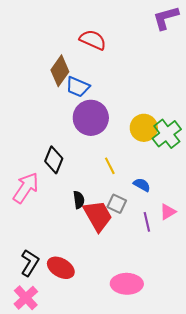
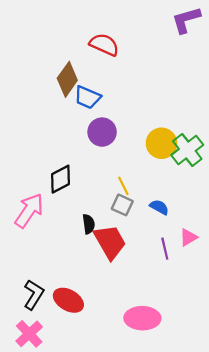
purple circle: (91, 118) -> (102, 132), size x0.7
black diamond: (54, 160) -> (61, 179), turned 40
gray square: (117, 204) -> (122, 205), moved

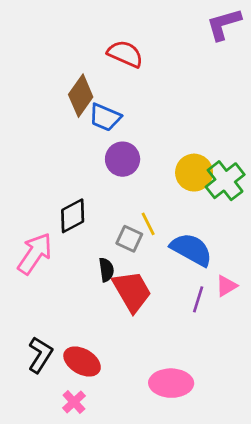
gray square: (122, 205) -> (129, 239), moved
blue semicircle: (159, 207) -> (191, 249), size x1.8
purple line: (165, 249) -> (198, 299), turned 30
pink cross: (29, 334) -> (74, 402), moved, size x0.7

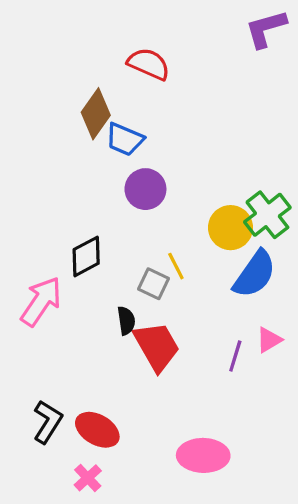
yellow circle: (194, 173) -> (231, 228), moved
blue semicircle: (191, 249) -> (255, 274), moved, turned 96

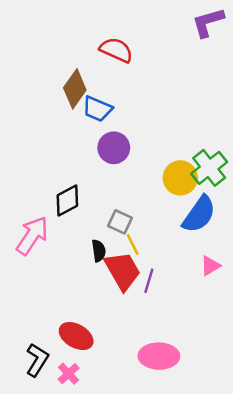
yellow line: (176, 266) -> (133, 244), moved
purple line: (235, 356) -> (149, 281), moved
black L-shape: (48, 422) -> (37, 360), moved

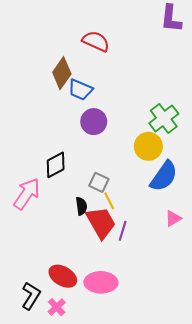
purple L-shape: (208, 22) -> (171, 19), turned -68
green cross: (209, 168) -> (164, 119), moved
pink ellipse: (159, 356) -> (101, 282), moved

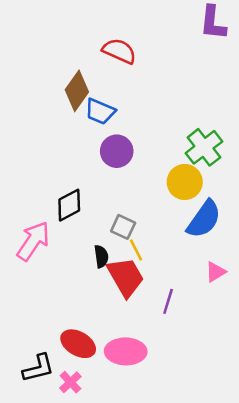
purple line: (123, 231) -> (168, 301), moved
black L-shape: (31, 296) -> (38, 368), turned 44

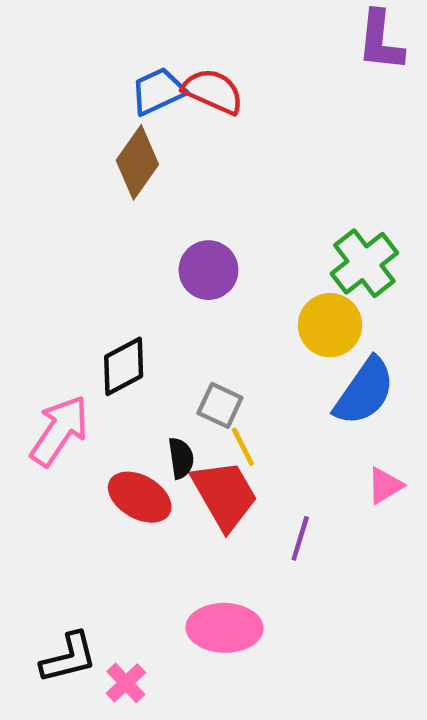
blue trapezoid: (100, 111) -> (158, 91), moved, turned 132
red ellipse: (78, 344) -> (140, 497), moved

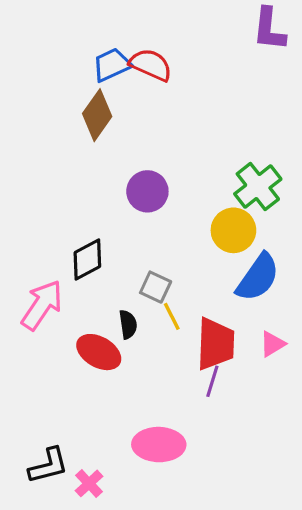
red trapezoid: (225, 495) -> (216, 344), moved, turned 32

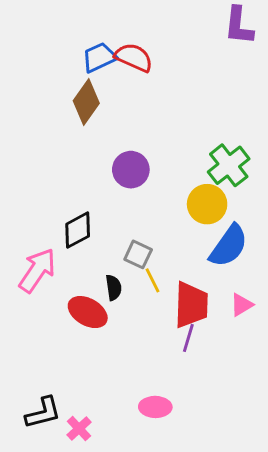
pink ellipse: (159, 445) -> (155, 407), moved, size x0.7

